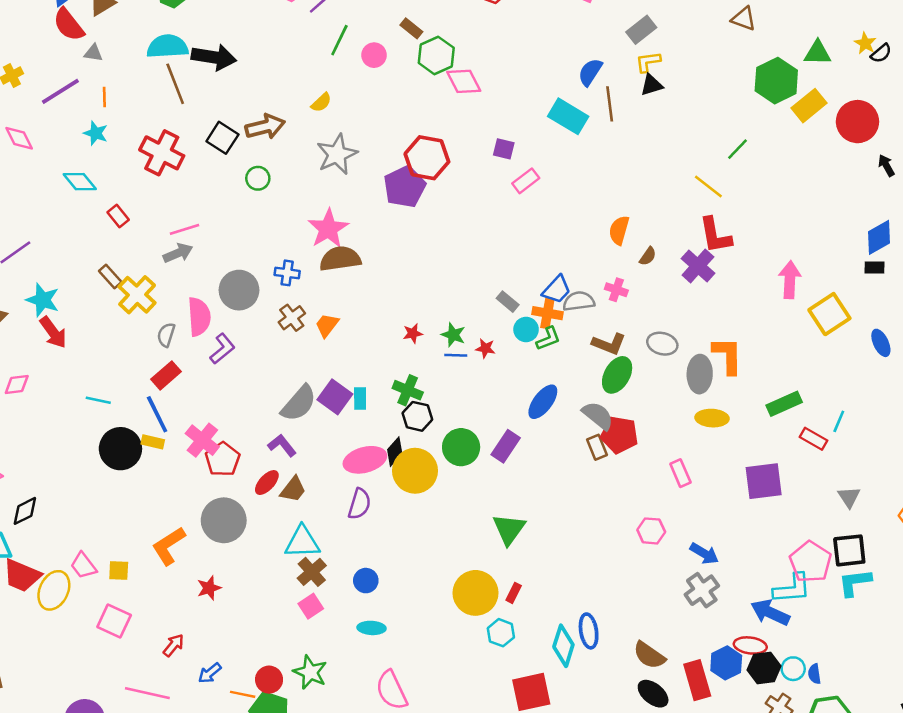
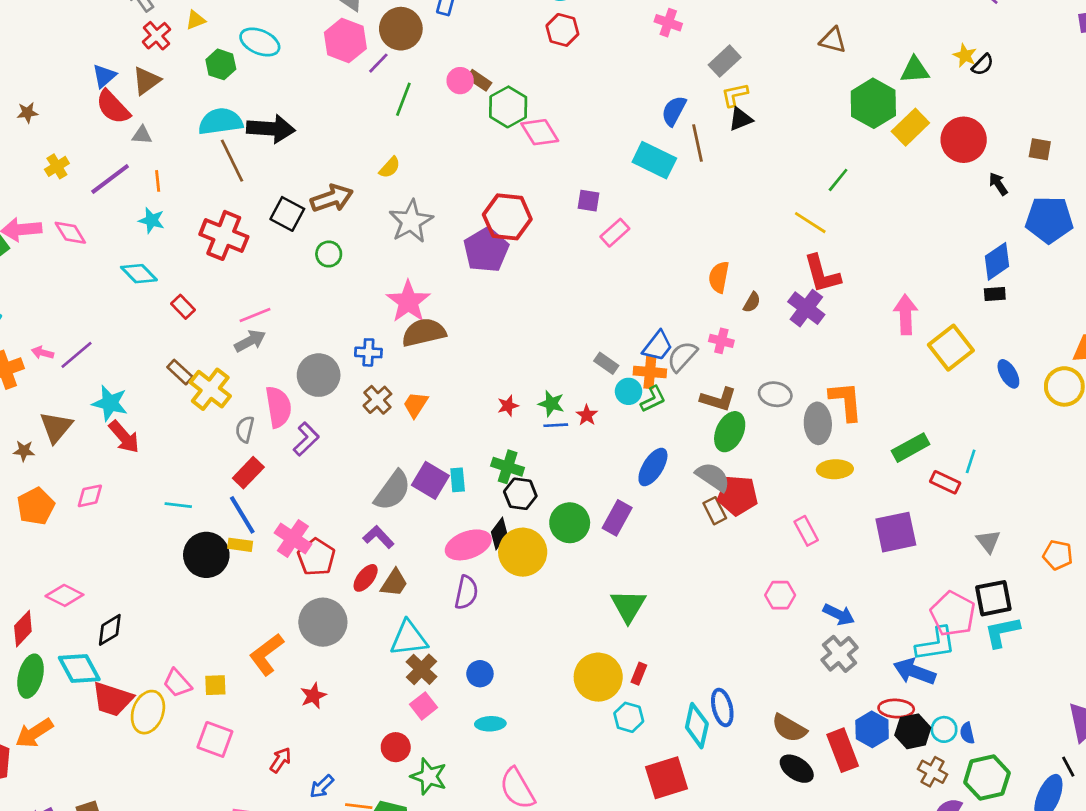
pink circle: (374, 55) -> (460, 81), moved
gray semicircle: (579, 301) -> (682, 356), turned -36
red star: (485, 348) -> (587, 415), turned 30
red circle: (269, 680) -> (396, 747), moved

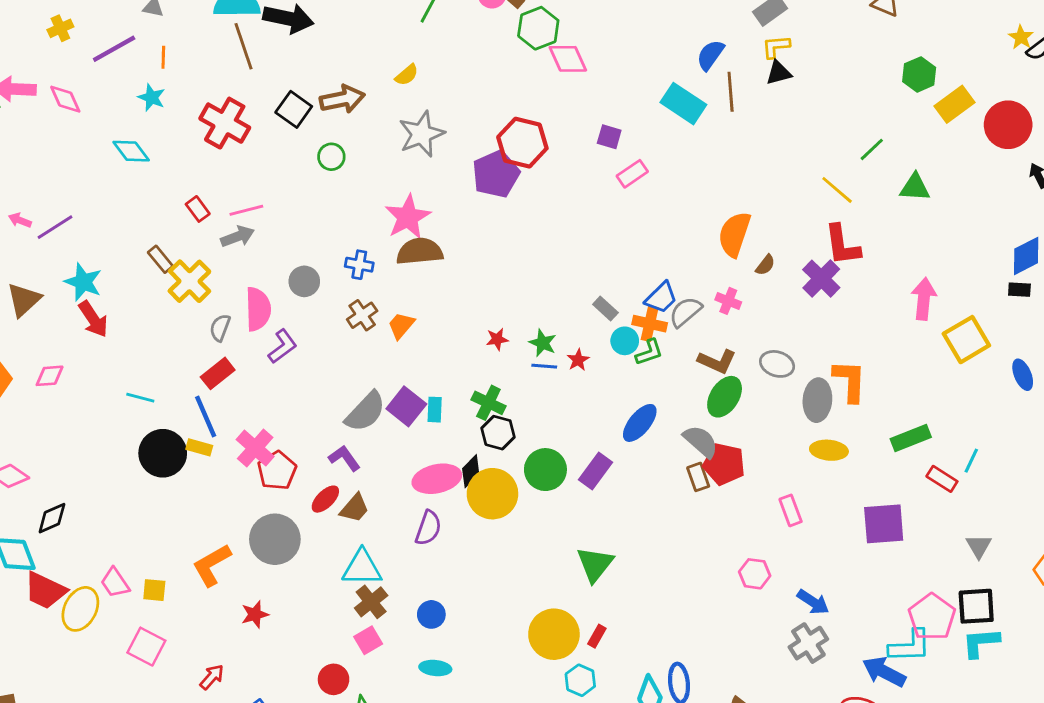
green triangle: (915, 70) -> (915, 187), moved
green hexagon: (873, 103) -> (919, 74), size x0.7
orange semicircle: (719, 277) -> (734, 234), size x1.4
red rectangle: (183, 307) -> (198, 209), moved
gray circle: (319, 375) -> (304, 281), size x0.7

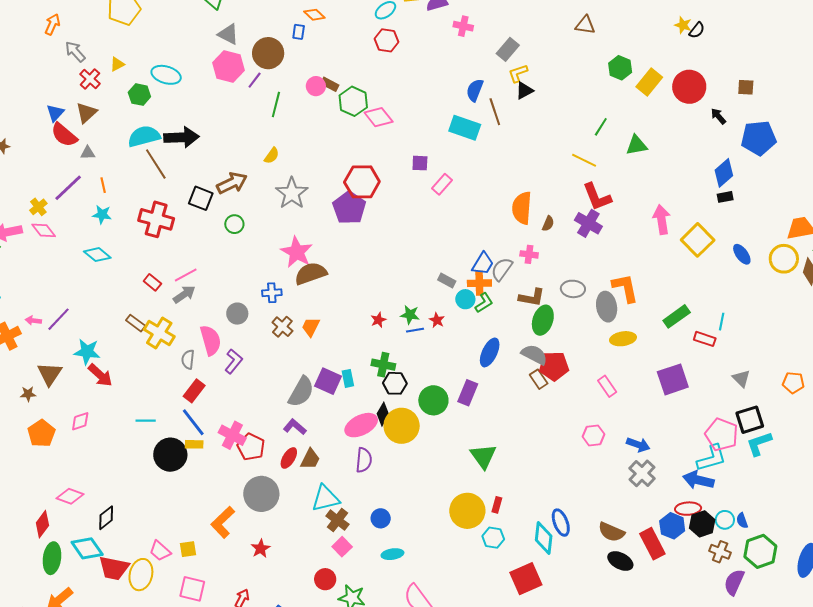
yellow cross: (60, 28) -> (38, 207), moved

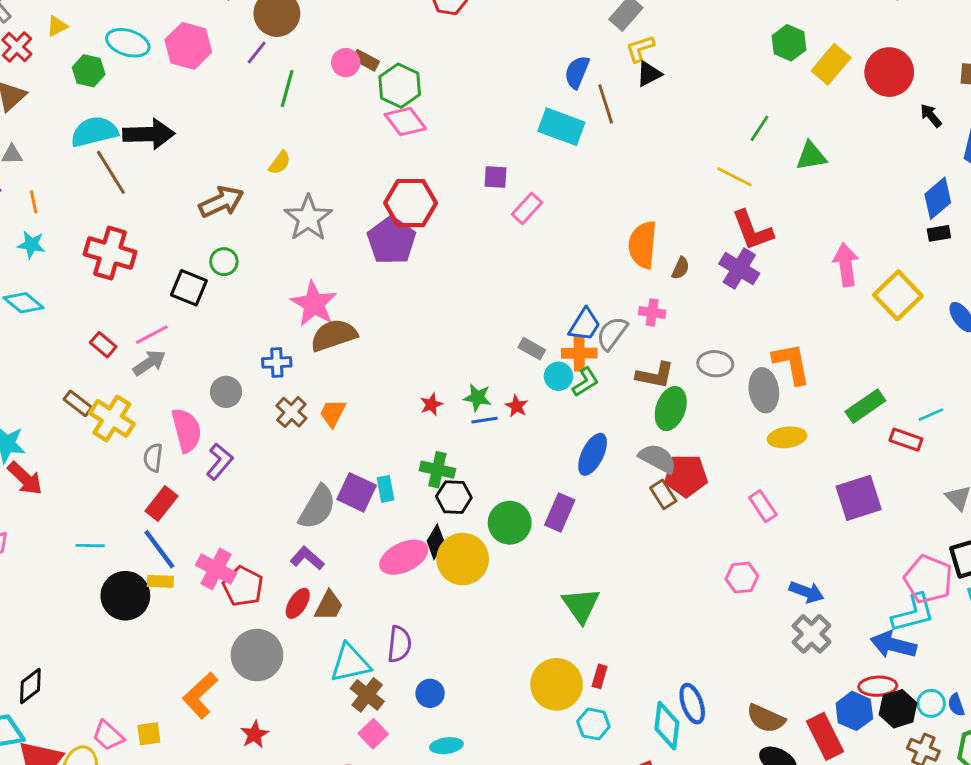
pink hexagon: (229, 66) -> (188, 46), moved
pink diamond: (379, 117) -> (405, 122), moved
black square: (201, 198) -> (189, 288), moved
cyan line: (722, 322) -> (931, 415), turned 54
purple semicircle: (364, 460) -> (399, 644), moved

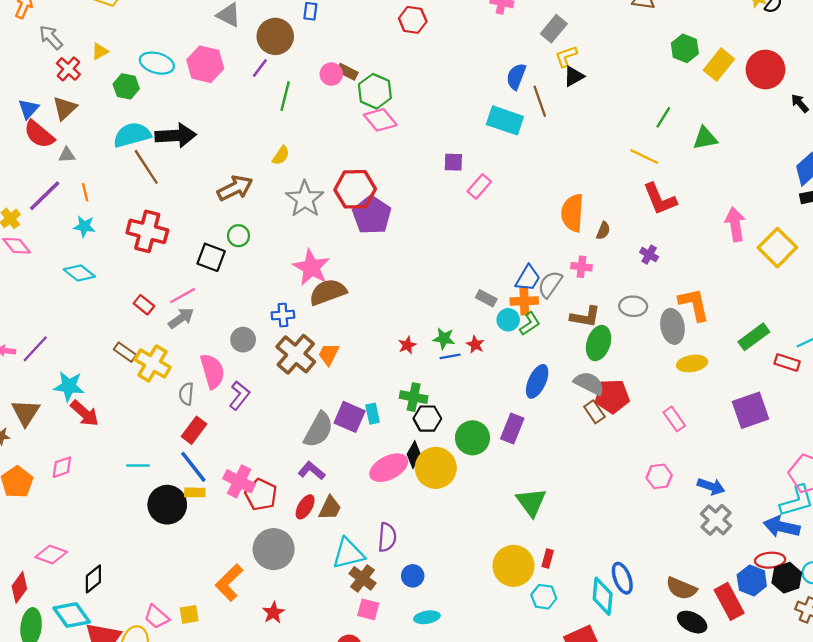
red hexagon: (411, 203) -> (355, 189), moved
purple cross: (739, 269) -> (649, 255), moved, size x0.6
brown cross: (291, 412) -> (296, 354), size x1.6
pink square: (373, 734) -> (368, 609), turned -30

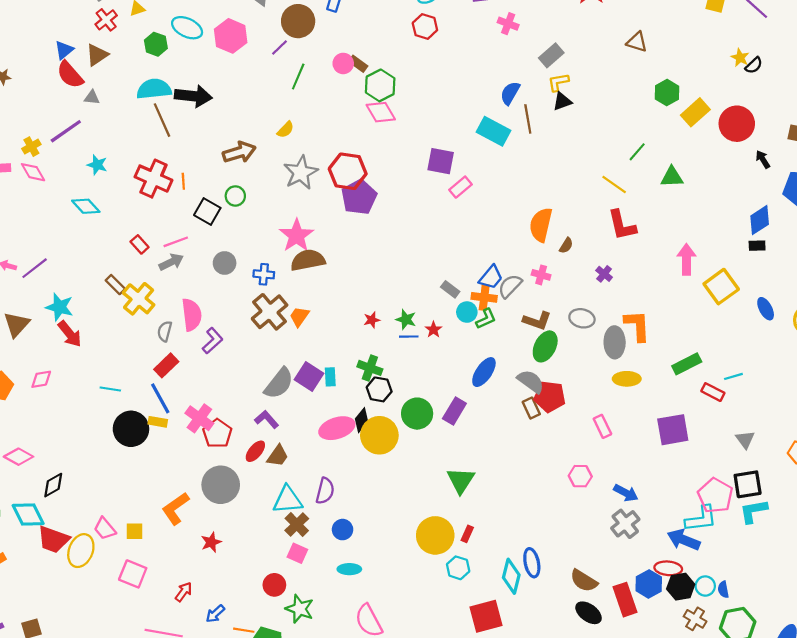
purple square: (453, 162) -> (441, 161), size x1.5
orange line: (85, 192) -> (183, 181), moved
gray circle: (243, 340) -> (225, 263), moved

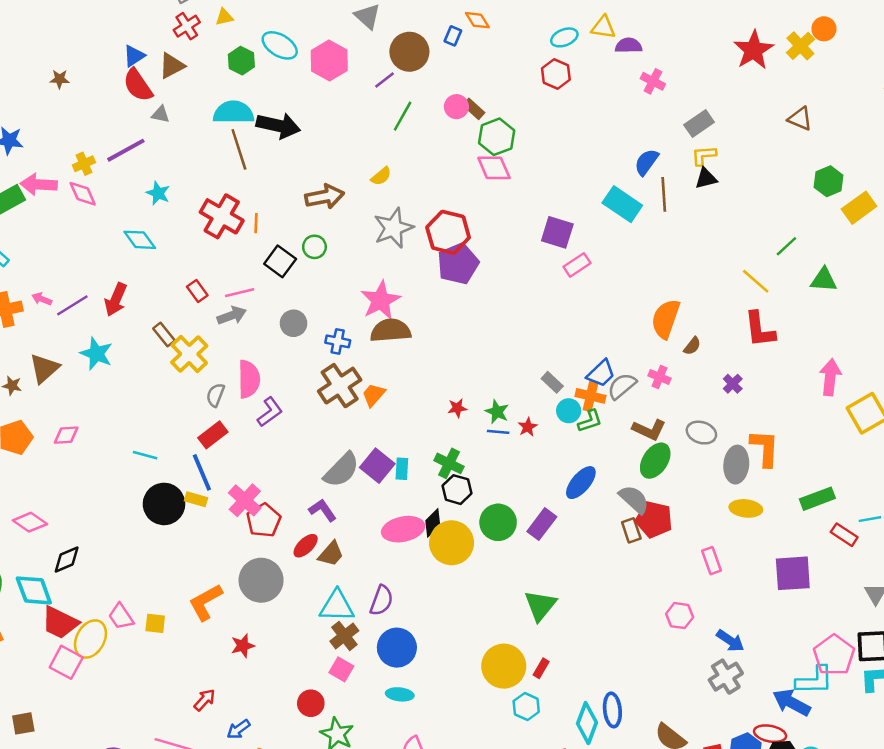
red arrow: (70, 334) -> (116, 300), moved, turned 56
blue circle: (343, 530) -> (397, 648), size x1.6
pink square: (133, 574) -> (66, 662), moved

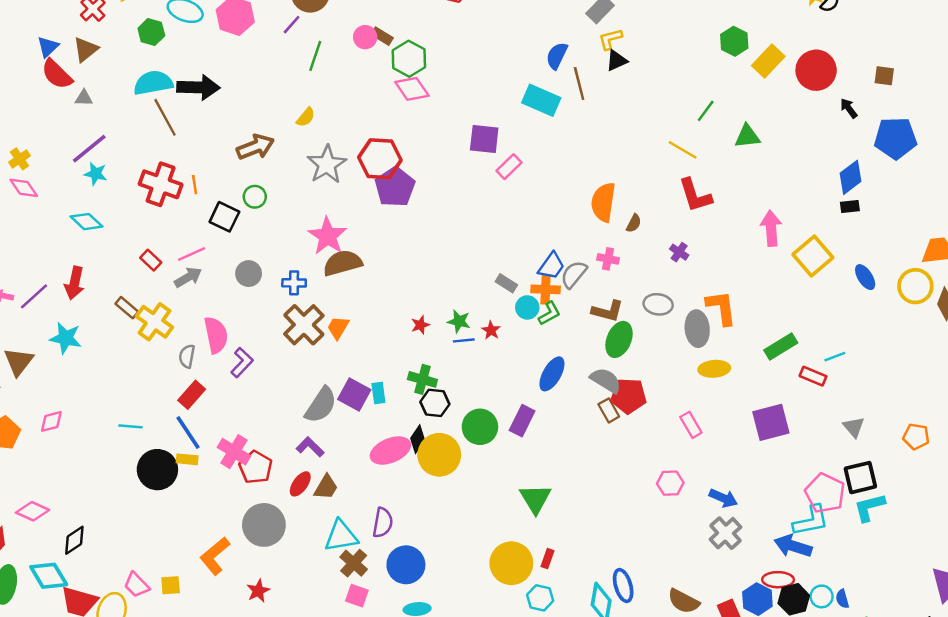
purple line: (126, 150) -> (89, 149), moved

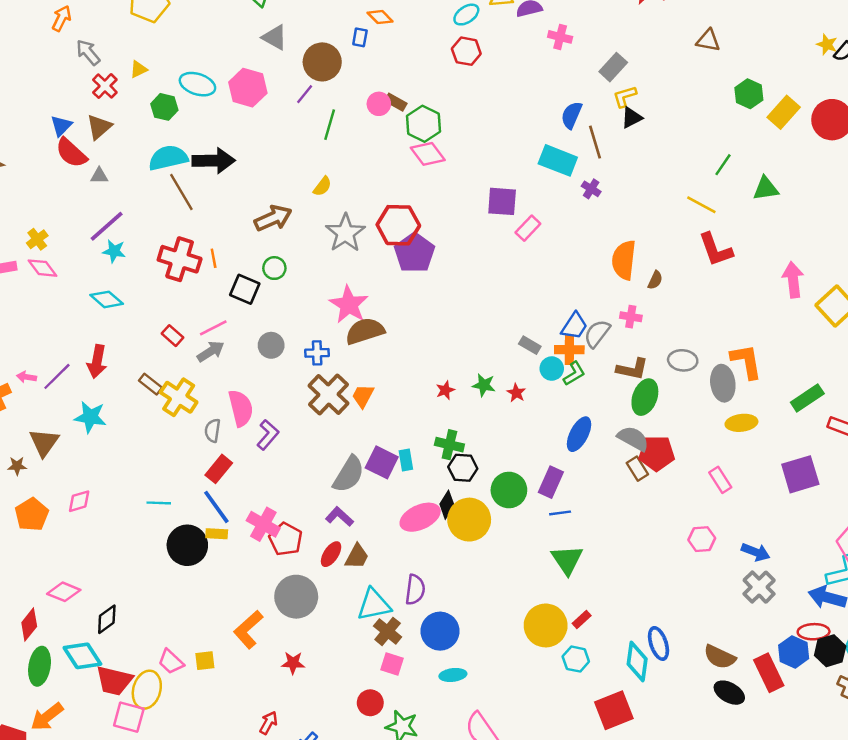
purple cross: (679, 252) -> (591, 189), moved
blue line: (464, 340) -> (560, 513), moved
red rectangle: (547, 559) -> (582, 619), turned 30
red star: (258, 591) -> (293, 663), turned 30

